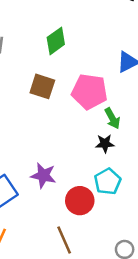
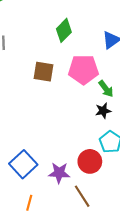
green diamond: (56, 41) -> (64, 30), moved
purple star: (43, 175) -> (59, 173), moved

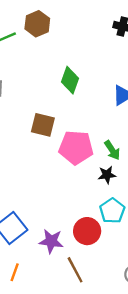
green diamond: (64, 30) -> (70, 80), turned -30
pink pentagon: (83, 70) -> (76, 147), moved

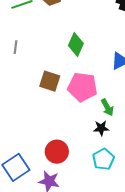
pink pentagon: (76, 147) -> (82, 87), moved
red circle: (87, 231) -> (57, 152), moved

